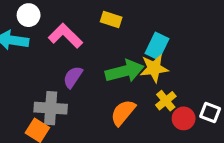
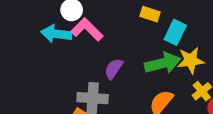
pink L-shape: (65, 36) -> (87, 30), moved
cyan rectangle: (157, 46) -> (175, 32), moved

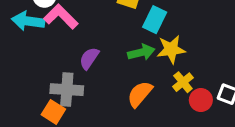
green arrow: (163, 63) -> (141, 52), size x0.7

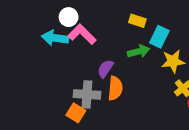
green arrow: (141, 52) -> (139, 51), moved
orange semicircle: (140, 94) -> (115, 88), moved, turned 145

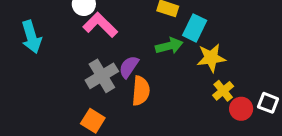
cyan arrow: (55, 38) -> (31, 37), moved, turned -115
gray cross: (87, 94) -> (102, 76), moved, turned -35

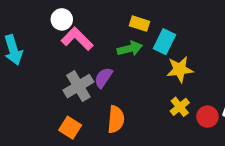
green arrow: (169, 46) -> (130, 49), moved
orange semicircle: (141, 91) -> (116, 119), moved
yellow cross: (223, 91) -> (180, 107), moved

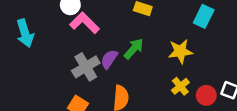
cyan rectangle: (164, 42) -> (204, 16), moved
green arrow: (130, 49) -> (134, 49), moved, turned -35

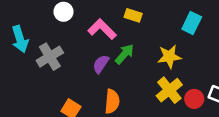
pink L-shape: (85, 23) -> (102, 29), moved
gray cross: (86, 67) -> (50, 57), moved
yellow cross: (180, 86) -> (169, 90), size x1.5

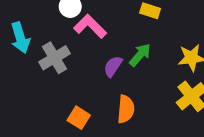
pink L-shape: (102, 29) -> (90, 26), moved

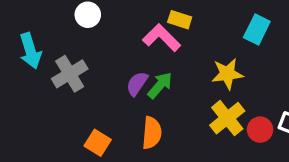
pink L-shape: (90, 26) -> (162, 38), moved
green arrow: (140, 55) -> (160, 85), moved

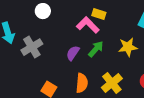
green arrow: (160, 85) -> (96, 49), moved
yellow cross: (227, 118) -> (112, 83), moved

